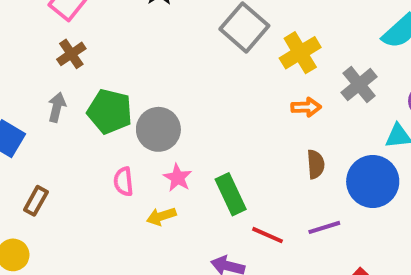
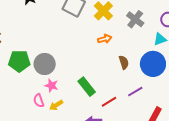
orange arrow: (306, 107) -> (105, 39), moved
pink star: (178, 178) -> (51, 86), moved
pink semicircle: (123, 182) -> (39, 101), moved
red line: (267, 235) -> (109, 102), turned -42

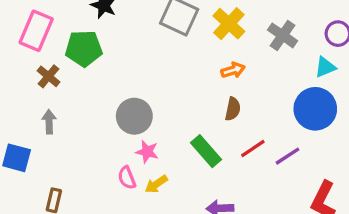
green pentagon: (19, 61) -> (84, 48), moved
brown semicircle: (124, 62) -> (233, 109), moved, turned 32
red line: (109, 102) -> (253, 149), moved

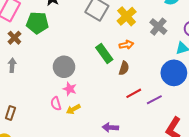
green rectangle: (206, 151) -> (104, 53), moved

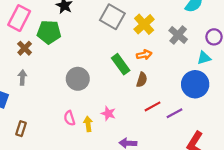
pink star: (70, 89) -> (108, 113), moved
yellow arrow: (73, 109) -> (88, 124), turned 112

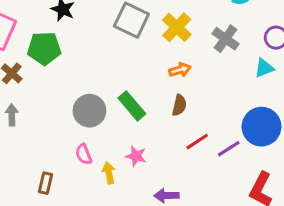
green rectangle: (121, 64) -> (132, 106), moved
blue circle: (195, 84) -> (261, 127), moved
pink semicircle: (69, 118) -> (84, 154), moved
brown rectangle: (21, 129) -> (45, 183), moved

